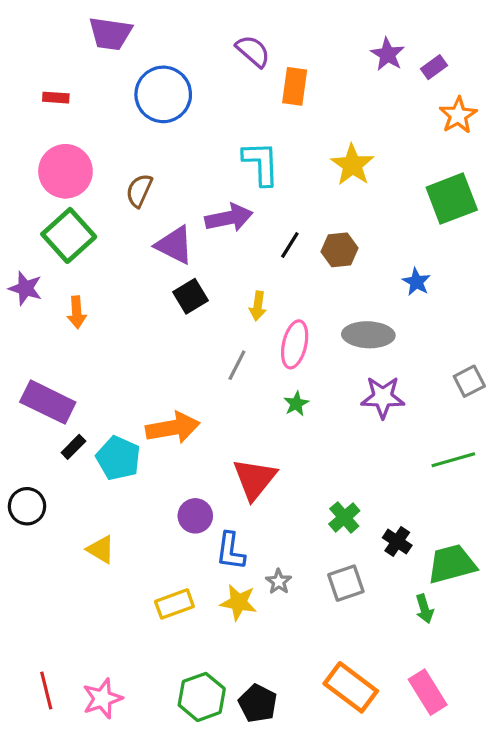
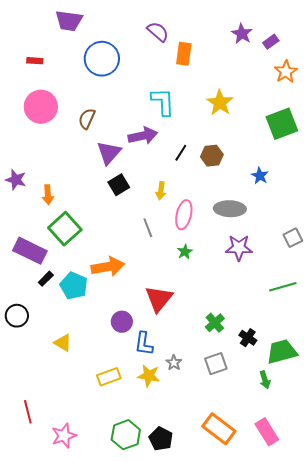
green square: (69, 235) -> (65, 229), moved
purple triangle: (174, 245) -> (109, 153), turned 44
gray line: (237, 365) -> (148, 228), turned -48
red line: (46, 691) -> (28, 412), moved

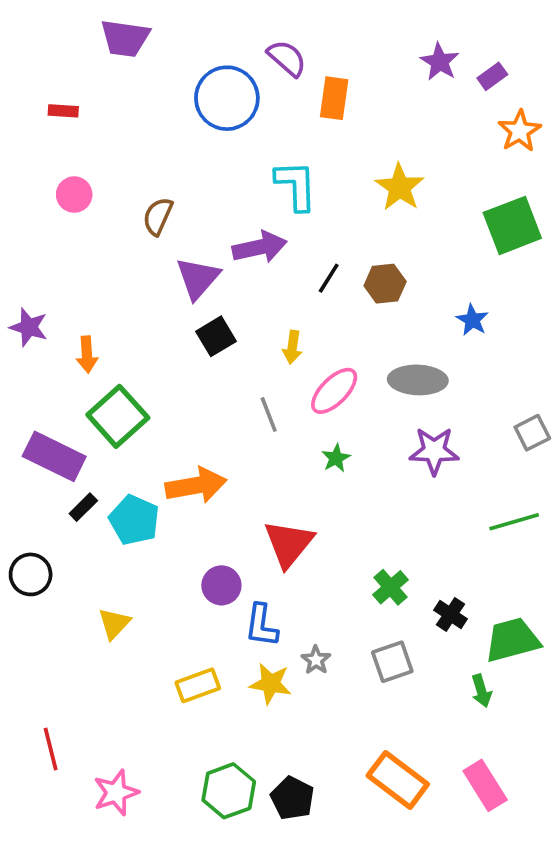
blue circle: (102, 59) -> (227, 98), moved
pink circle: (41, 107) -> (74, 195), size x0.6
pink ellipse: (184, 215) -> (334, 391), turned 32
yellow triangle: (63, 343) -> (114, 624), turned 42

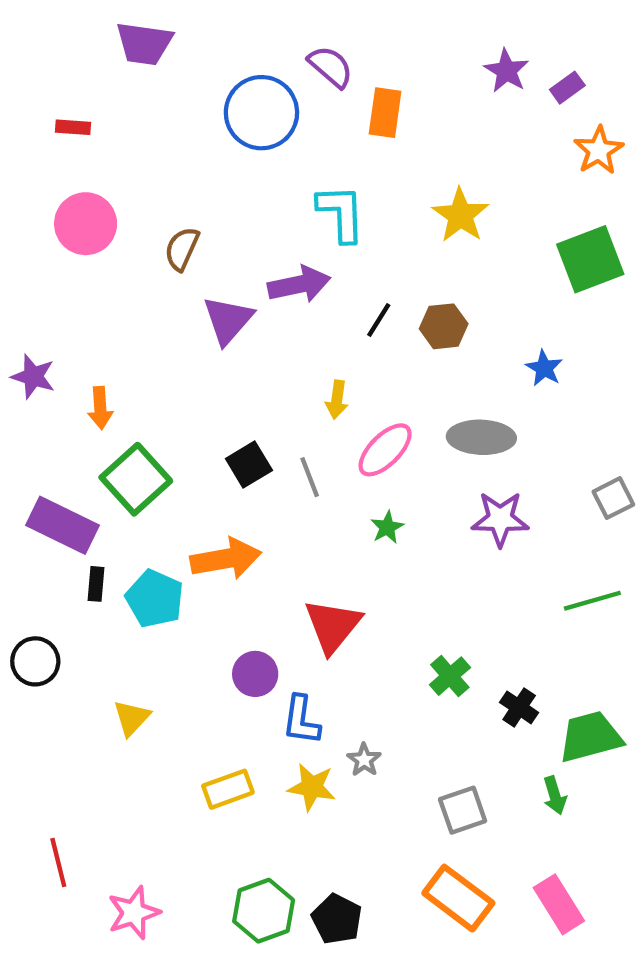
pink circle: (74, 195) -> (86, 224), size x1.5
black square: (216, 336) -> (249, 465), moved
black rectangle: (83, 507) -> (96, 584), turned -40
gray square: (392, 662) -> (463, 810), moved

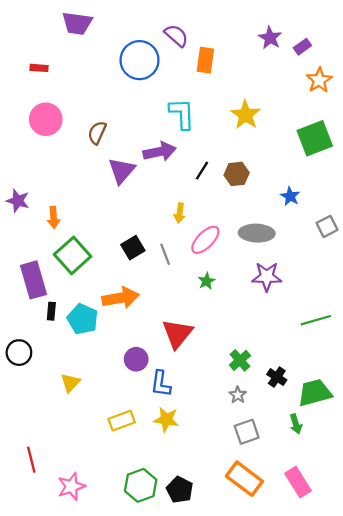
gray square: (613, 498) -> (327, 226), moved
purple rectangle: (63, 525) -> (33, 280), turned 48
gray star: (364, 760) -> (238, 395), moved

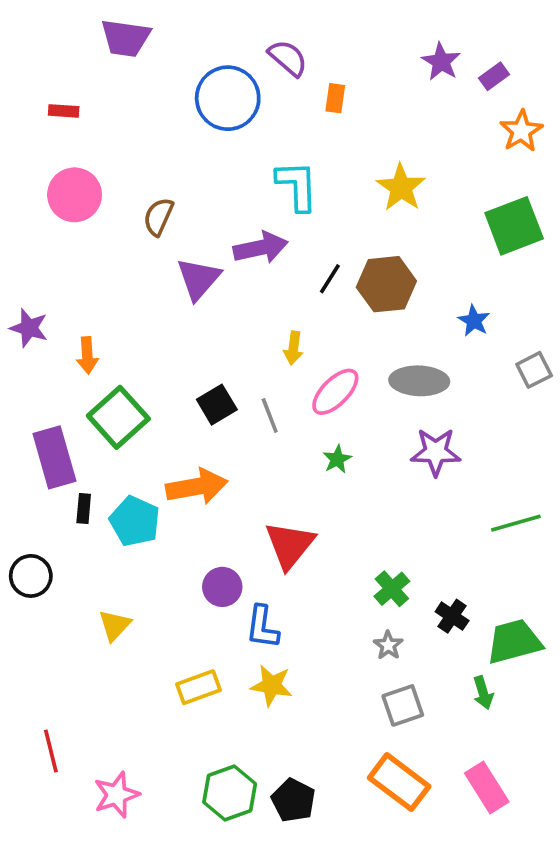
orange rectangle: (205, 60) -> (335, 98), size x0.7
brown hexagon: (237, 174) -> (386, 284), size x1.4

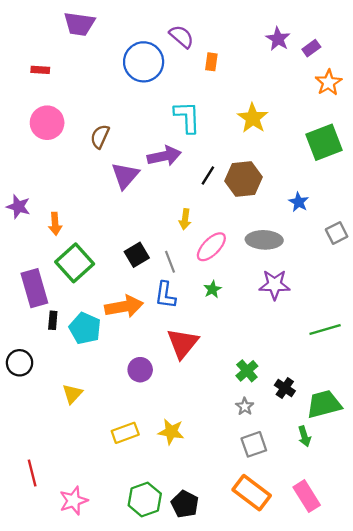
blue L-shape: (262, 627) -> (165, 295), moved

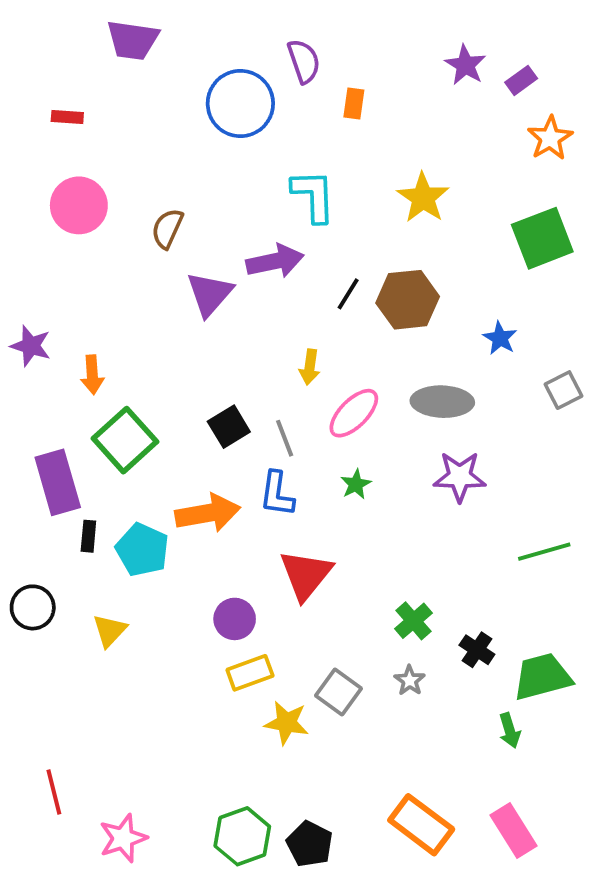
purple semicircle: (181, 37) -> (304, 61), turned 30
yellow triangle: (72, 394) -> (110, 630), moved
yellow rectangle: (125, 433) -> (250, 673), moved
gray square: (254, 444) -> (338, 692), moved, turned -35

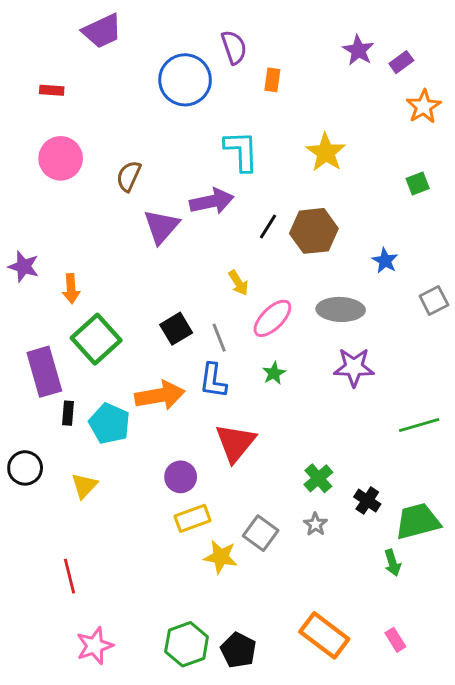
purple trapezoid: (133, 40) -> (102, 31), turned -33
green square: (542, 238) -> (418, 184), size x0.5
yellow arrow: (310, 367) -> (238, 283), turned -40
red line: (54, 792) -> (69, 576), moved
pink rectangle: (513, 831) -> (395, 640), size x0.6

